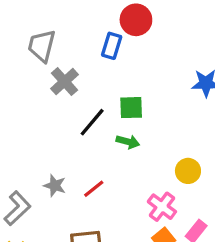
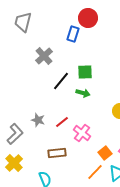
gray trapezoid: (42, 46) -> (23, 22), moved
pink cross: (162, 207) -> (82, 133), moved

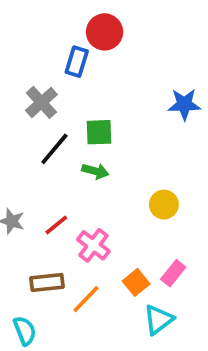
gray cross: (44, 56) -> (41, 102), moved
orange line: (95, 172) -> (86, 299), moved

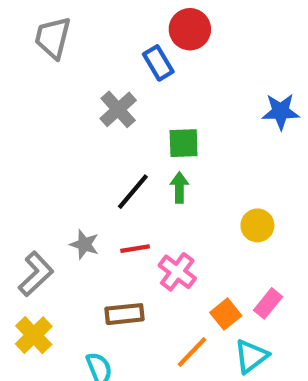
blue rectangle: (77, 62) -> (158, 63), turned -48
black line: (54, 149) -> (133, 192), moved
green arrow: (95, 171) -> (179, 187), turned -105
red line: (56, 225) -> (135, 249), turned 30
orange line: (86, 299) -> (192, 352), moved

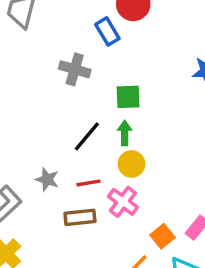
gray cross: (118, 109) -> (75, 69), turned -32
yellow circle: (257, 225) -> (132, 164), moved
brown rectangle: (124, 314) -> (80, 217), moved

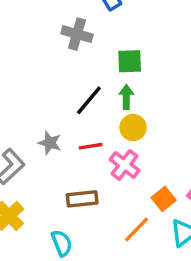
brown rectangle: (80, 217) -> (82, 199), moved

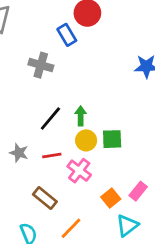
green square: (130, 61) -> (112, 139), moved
brown rectangle: (82, 199) -> (45, 198), turned 45
orange line: (136, 229) -> (71, 228), moved

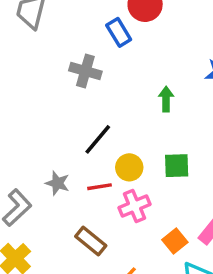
green arrow: (81, 116) -> (166, 99), moved
yellow circle: (86, 140) -> (129, 167), moved
pink cross: (79, 171) -> (135, 206), turned 30

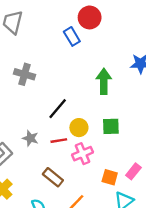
gray cross: (85, 71) -> (24, 74), moved
green arrow: (166, 99) -> (104, 81), size x1.5
orange square: (175, 241) -> (110, 177), turned -35

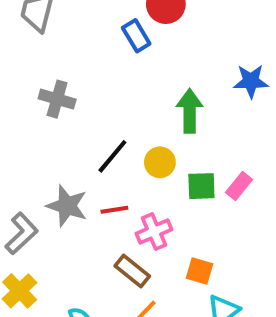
yellow circle: (79, 128) -> (160, 162), moved
gray star: (30, 138) -> (67, 206), size x1.5
pink rectangle: (133, 171) -> (239, 186), moved
brown rectangle: (53, 177) -> (132, 271), moved

